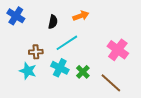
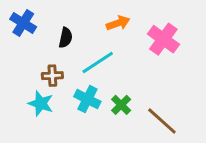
black semicircle: (53, 22) -> (66, 38), moved
pink cross: (118, 50) -> (163, 39), moved

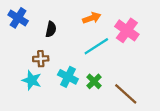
cyan line: (98, 63) -> (96, 46), moved

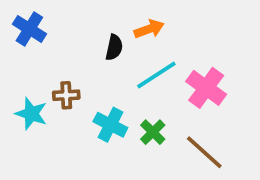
black semicircle: (51, 29) -> (114, 47), moved
pink cross: (127, 30) -> (206, 88), moved
cyan star: (32, 80) -> (31, 114), moved

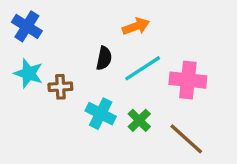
black semicircle: (114, 47) -> (104, 58), moved
pink cross: (206, 88) -> (188, 80), turned -30
cyan star: (31, 114) -> (29, 73), moved

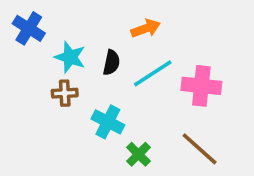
cyan star: (29, 73) -> (70, 57), moved
green cross: (139, 120) -> (138, 154), moved

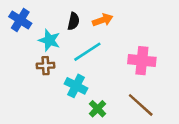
black semicircle: (111, 63) -> (73, 21), moved
cyan line: (153, 73) -> (87, 52), moved

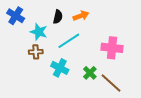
green cross: (98, 109) -> (90, 73), moved

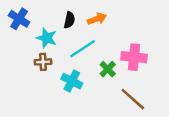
green cross: (90, 73) -> (108, 69), moved

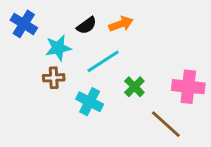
black semicircle: (69, 20) -> (87, 25), turned 42
cyan star: (47, 38) -> (58, 48), turned -30
pink cross: (134, 57) -> (188, 87), moved

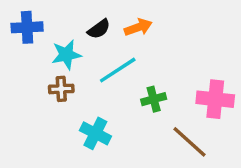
blue cross: (24, 24) -> (27, 27), turned -35
green cross: (134, 87) -> (154, 99), turned 30
cyan cross: (90, 102) -> (95, 133), moved

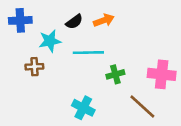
cyan line: (118, 70) -> (88, 53), turned 32
brown cross: (61, 89) -> (34, 67), moved
cyan cross: (95, 133) -> (83, 108), moved

